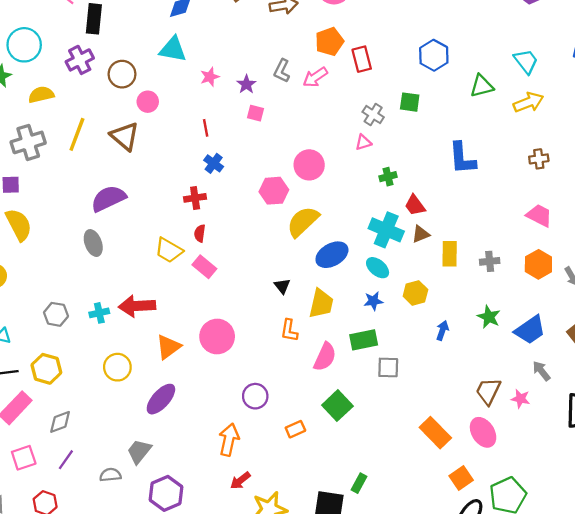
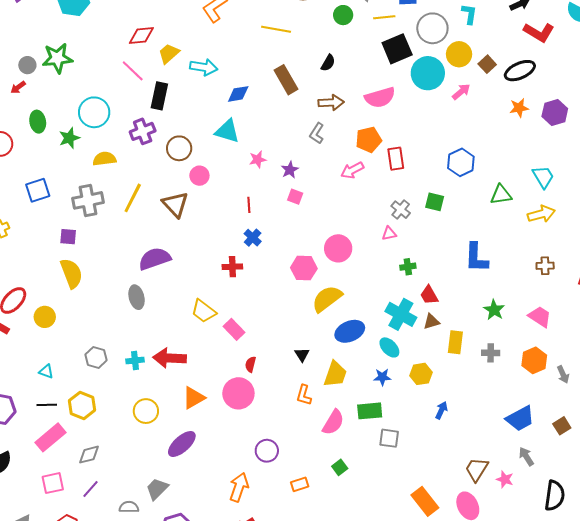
gray L-shape: (282, 71) -> (317, 133), moved
red semicircle: (200, 233) -> (251, 364), moved
green star: (489, 317) -> (494, 310), moved
green square: (337, 406) -> (340, 467), size x0.6

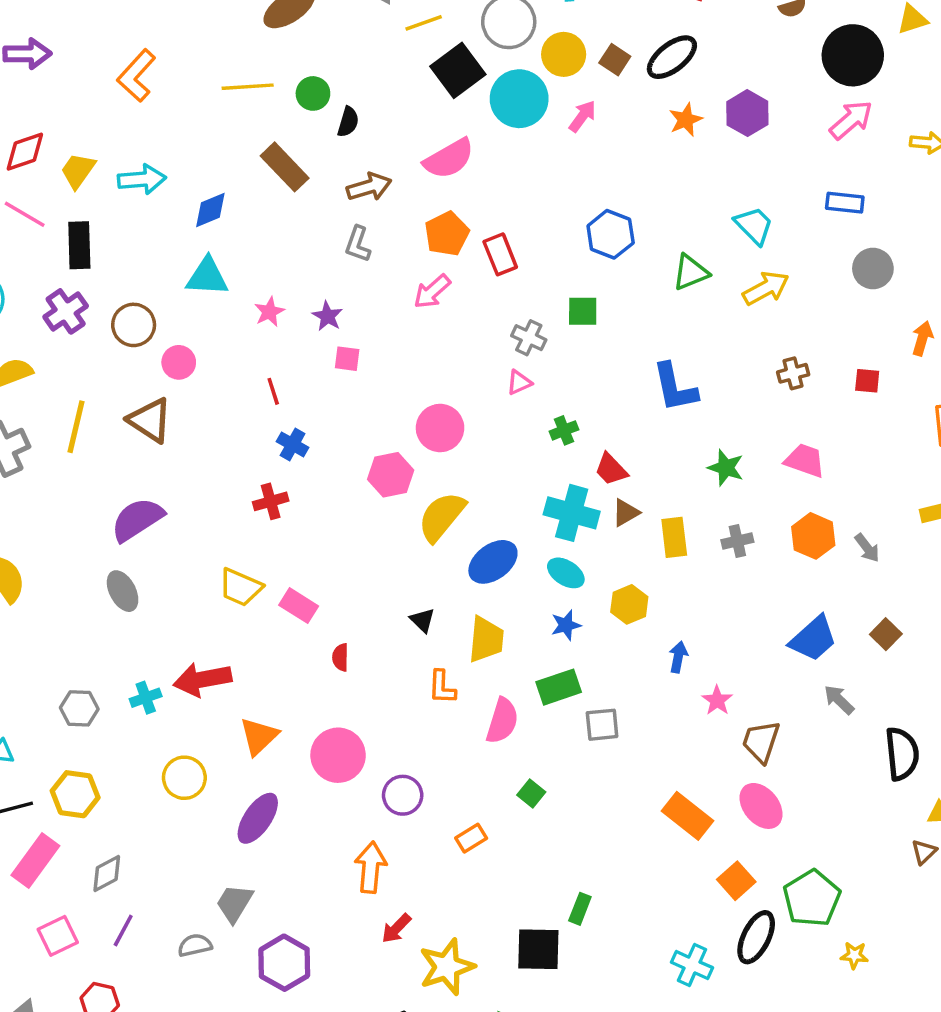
green circle: (343, 15) -> (313, 93), moved
pink circle: (238, 393) -> (338, 755), moved
pink star: (505, 479) -> (717, 700), moved, turned 30

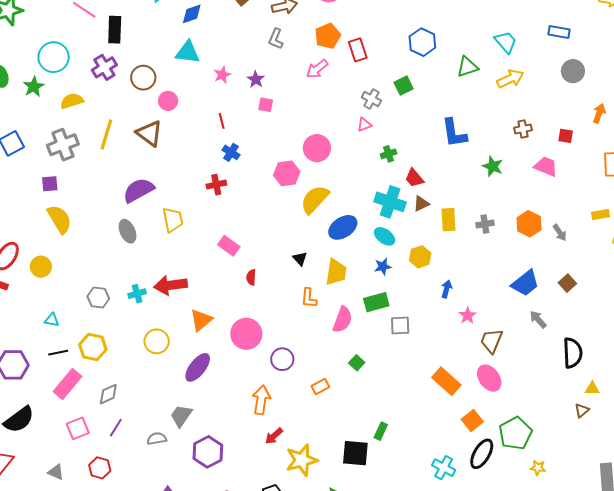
green square: (583, 311) -> (404, 86), turned -30
pink trapezoid: (805, 461) -> (546, 166), moved
green star: (726, 468) -> (493, 166), moved
yellow trapezoid: (240, 587) -> (173, 220), moved, turned -128

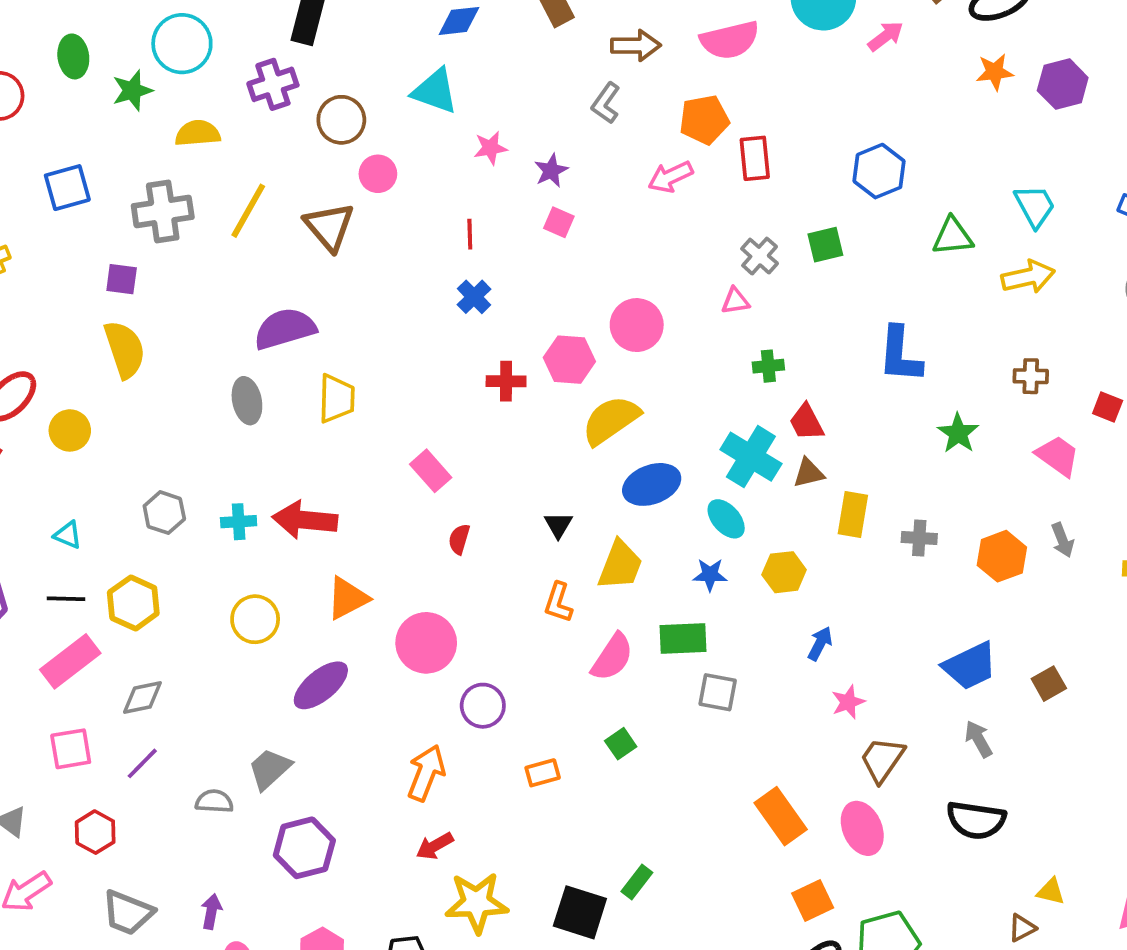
red cross: (216, 185) -> (506, 381), moved
gray arrow: (560, 233) -> (1063, 540), moved
black semicircle: (573, 353) -> (976, 820), moved, turned 88

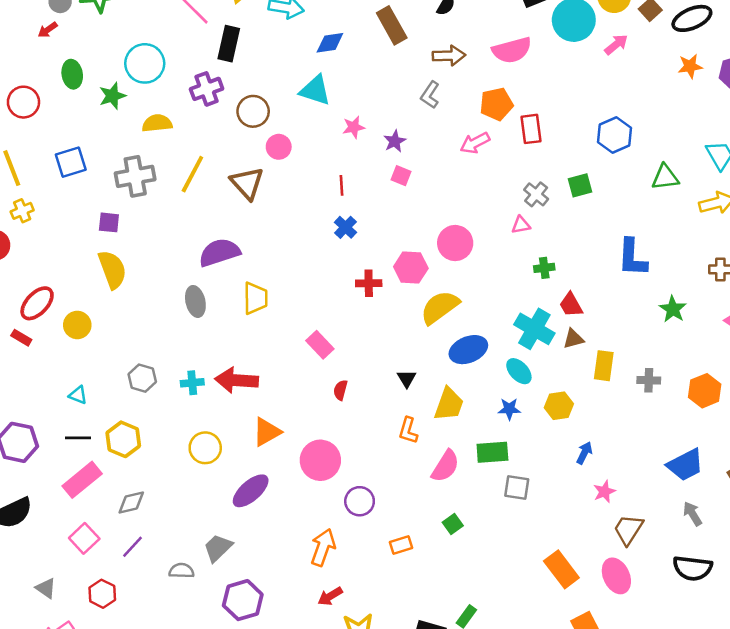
pink square: (71, 749) -> (84, 538), turned -32

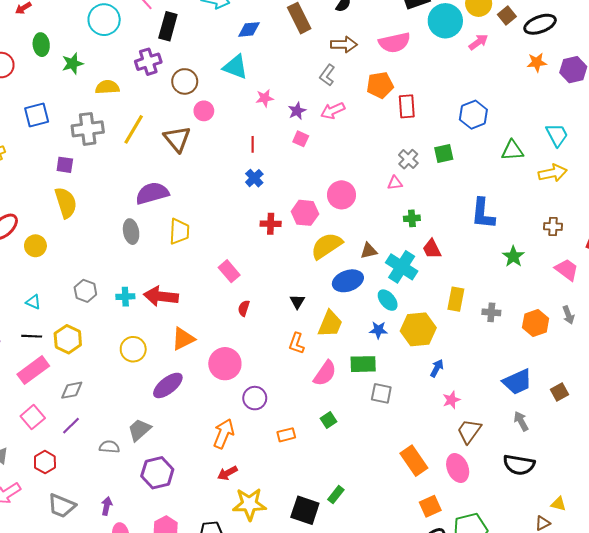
cyan circle: (145, 63) -> (104, 20), moved
pink arrow: (475, 143) -> (333, 111), moved
brown triangle: (573, 339) -> (369, 251), moved
yellow hexagon: (559, 406) -> (418, 329), size x1.5

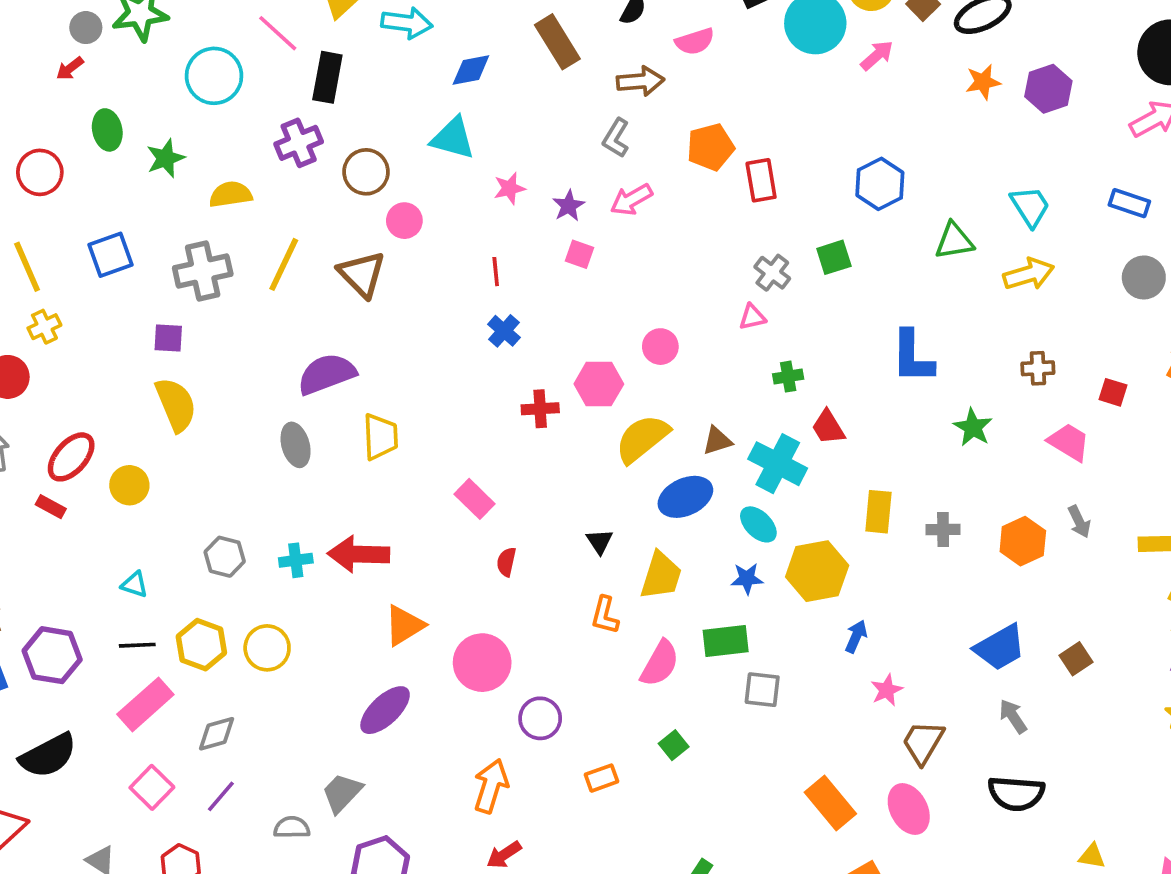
pink semicircle: (394, 43) -> (695, 41), moved, size x0.7
pink circle: (341, 195) -> (660, 347), size x0.7
yellow circle: (133, 349) -> (267, 648), moved

